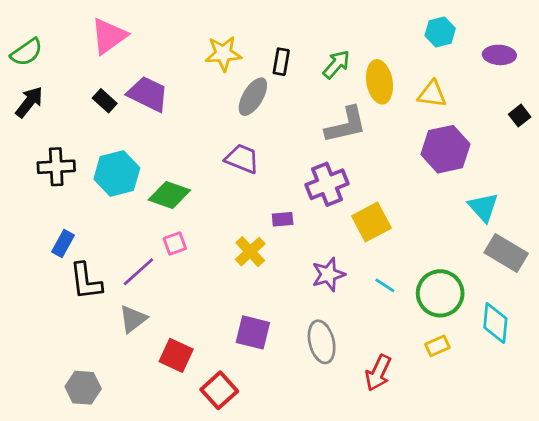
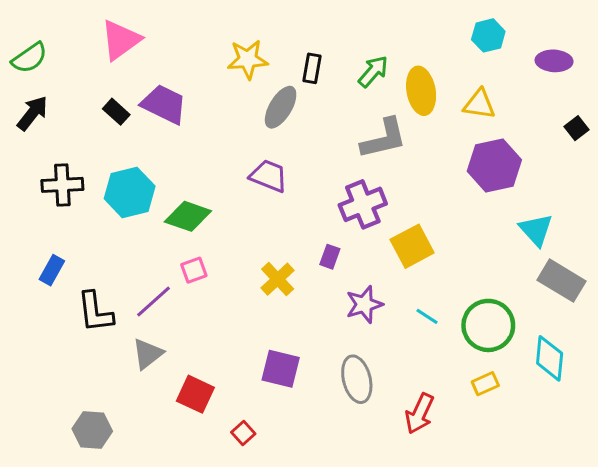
purple rectangle: (283, 219) -> (330, 257), moved, turned -65
blue rectangle: (63, 244) -> (52, 270), moved
red square: (219, 390) -> (243, 433), size x0.6

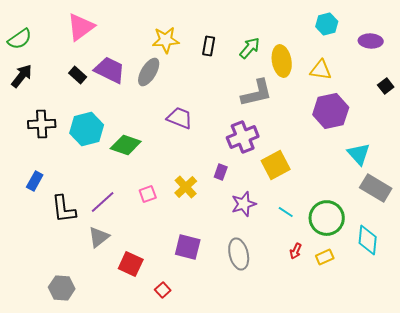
gray ellipse: (281, 107) -> (149, 72), moved
pink square: (194, 270) -> (148, 194), moved
red arrow: (420, 414) -> (296, 251), moved, size x0.6

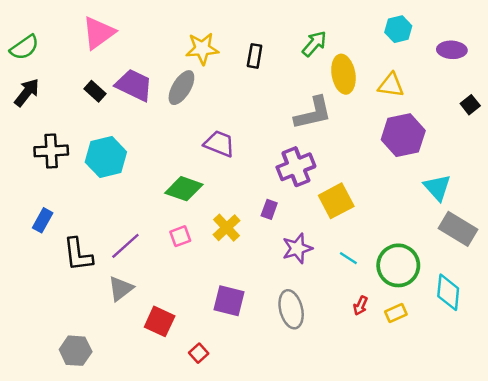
green arrow: (250, 48) -> (314, 44), moved
green diamond: (126, 145) -> (184, 189), moved

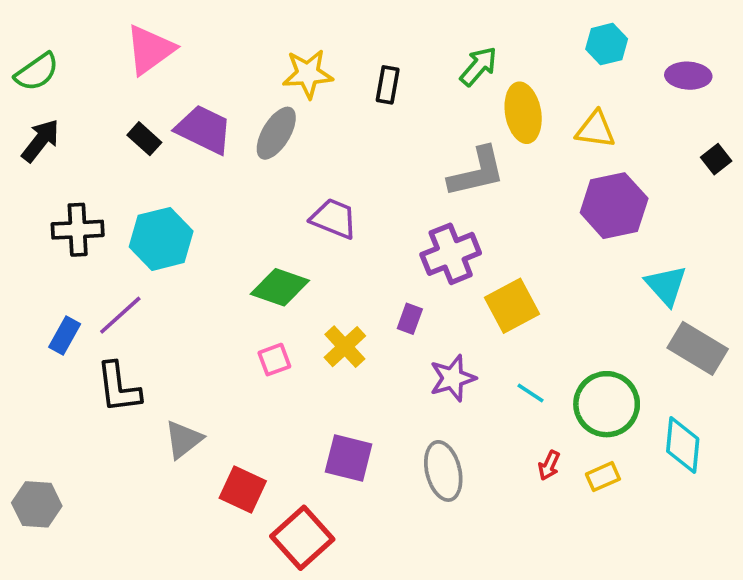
purple line: (125, 246) -> (120, 315), moved
gray hexagon: (76, 351) -> (37, 504), moved
red square: (199, 353) -> (302, 538), size x2.0

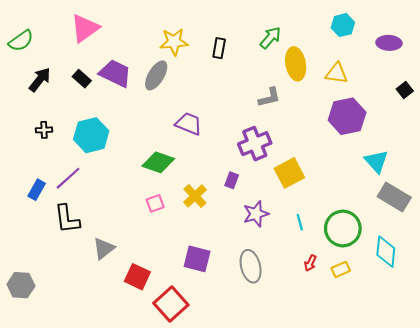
black arrow: (41, 141) -> (40, 80), moved
gray L-shape: (477, 172) -> (269, 97), size x0.7
black cross: (78, 230) -> (44, 130), size x0.6
cyan line: (531, 393) -> (300, 222), turned 42

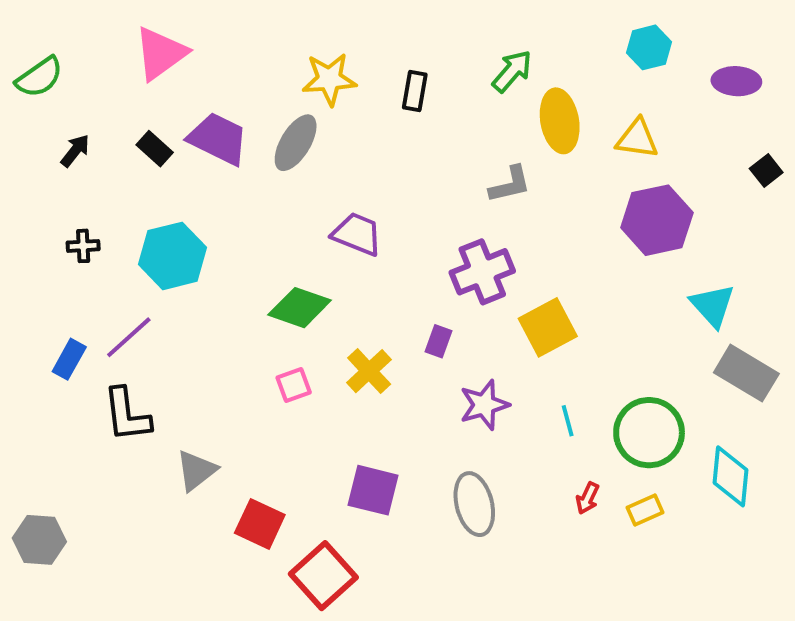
black arrow: (40, 80) -> (75, 151), size x0.7

